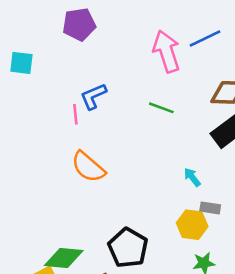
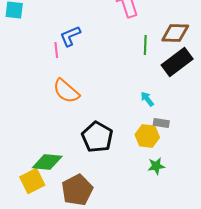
green line: (161, 108) -> (145, 45), moved, turned 72
black pentagon: (128, 248) -> (97, 137), moved

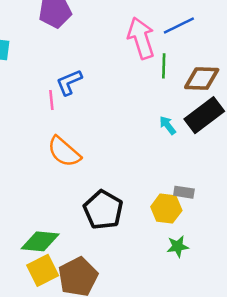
green line: (145, 45) -> (164, 66), moved
cyan arrow: (147, 99) -> (168, 125), moved
yellow square: (32, 181) -> (43, 270), moved

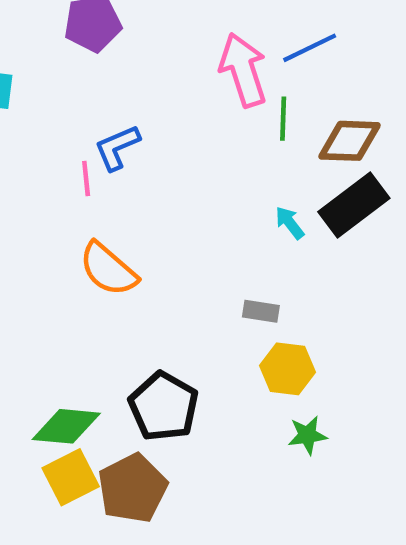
gray rectangle: (184, 192) -> (261, 311), moved
black pentagon: (103, 210) -> (164, 406), moved

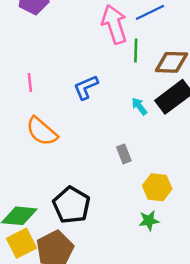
blue L-shape: (117, 147) -> (86, 87), moved
gray rectangle: (261, 311) -> (124, 154), turned 60
yellow hexagon: (288, 369) -> (157, 187), moved

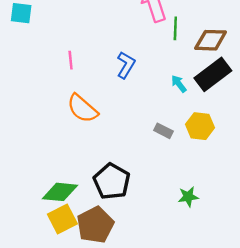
blue L-shape: (86, 87) -> (126, 65), turned 144
gray rectangle: (124, 154) -> (164, 131), turned -42
yellow hexagon: (157, 187) -> (200, 126), moved

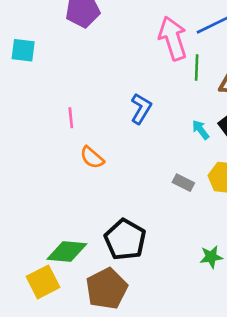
pink line: (71, 60) -> (71, 118), moved
orange semicircle: (82, 108) -> (92, 157), size x0.7
yellow square: (62, 219) -> (43, 282), moved

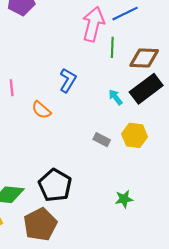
pink arrow: (173, 38) -> (93, 24), turned 32
orange semicircle: (92, 157) -> (41, 110), moved

